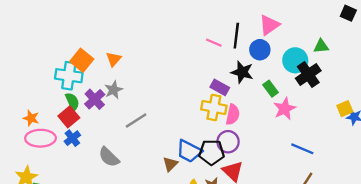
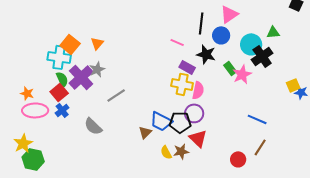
pink line: (214, 43) -> (177, 42), moved
purple cross: (95, 99) -> (81, 77), size x1.4
pink star: (285, 109) -> (242, 74), moved

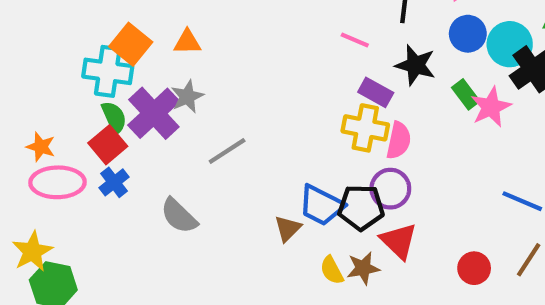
blue circle: (221, 35) -> (468, 34), moved
orange triangle: (97, 43) -> (187, 42), turned 48
red circle: (238, 159) -> (474, 268), moved

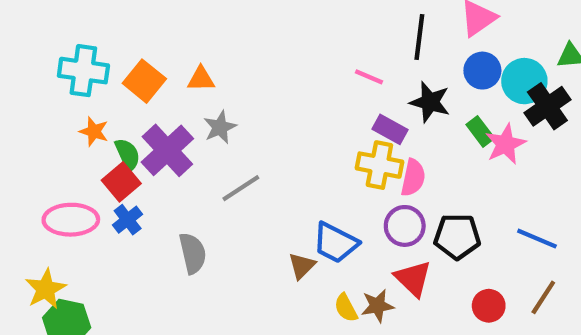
cyan cross: (108, 71) -> (83, 71), moved
gray star: (187, 97) -> (220, 127), moved
orange star: (41, 147) -> (94, 131), moved
black pentagon: (361, 207) -> (457, 236), moved
gray semicircle: (179, 216) -> (193, 253), turned -147

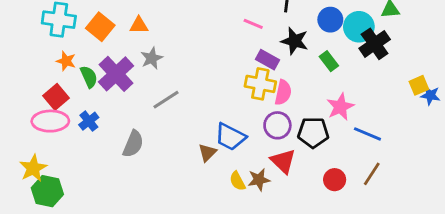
pink star: (505, 144) -> (340, 107), moved
red square: (121, 182) -> (56, 97), moved
gray semicircle: (193, 253) -> (133, 144), turned 36

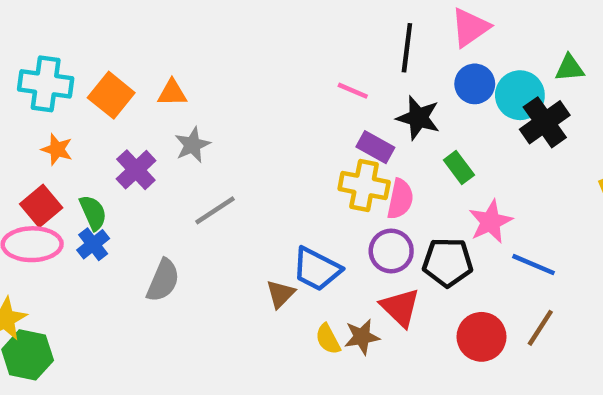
green rectangle: (329, 61) -> (459, 167), moved
purple cross: (116, 74) -> (136, 170), size x0.7
green semicircle: (89, 77) -> (93, 213), moved
red circle: (335, 180) -> (482, 337), size x1.4

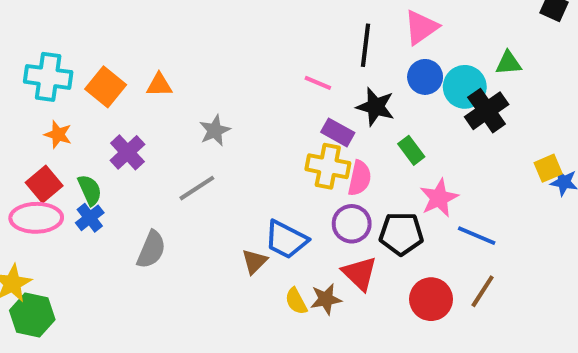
gray star: (192, 145) -> (215, 131), moved

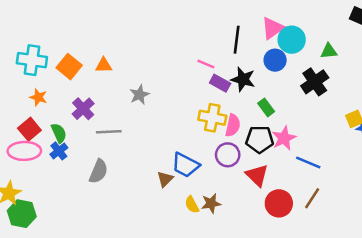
cyan circle: (465, 87) -> (292, 40), moved
purple rectangle: (338, 132) -> (220, 83), moved
gray line: (197, 188) -> (109, 132), moved, turned 30
black pentagon: (401, 234) -> (260, 139), moved
red triangle: (360, 273) -> (257, 175), moved

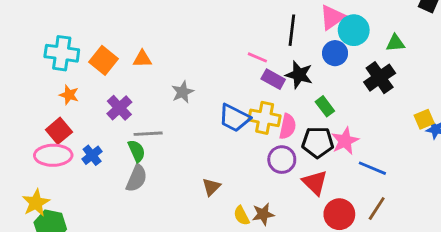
green semicircle: (59, 133) -> (137, 151), moved
blue trapezoid: (185, 165) -> (234, 118), moved

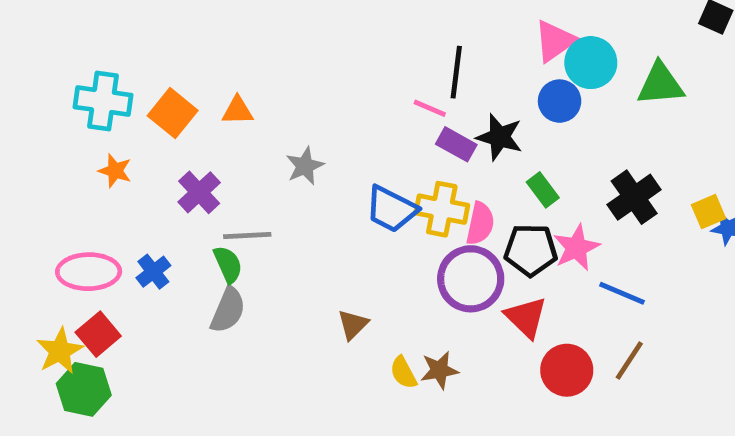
black line: (292, 30) -> (456, 72), moved
green triangle: (395, 43) -> (660, 84), size x1.5
black cross: (380, 78) -> (634, 197), moved
red square: (59, 131) -> (98, 334), moved
purple circle: (282, 160) -> (471, 279), size x1.4

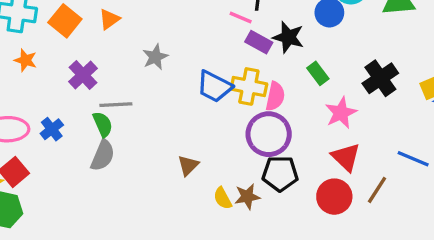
orange triangle: (238, 111) -> (109, 19), turned -35
black pentagon: (531, 250) -> (280, 174), moved
blue line: (622, 293) -> (413, 159), moved
red triangle: (526, 317) -> (346, 157), moved

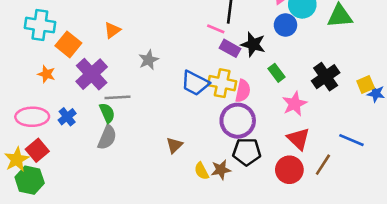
orange square: (65, 21) -> (68, 44), moved
orange star: (25, 60) -> (46, 74), moved
purple cross: (83, 75) -> (92, 74), size x1.4

